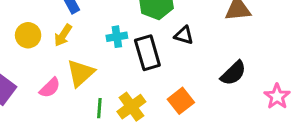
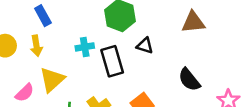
yellow arrow: (63, 35) -> (36, 46), turned -42
black semicircle: (233, 73) -> (189, 80), turned 95

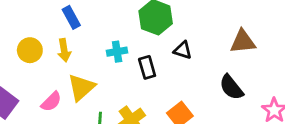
brown triangle: (193, 22) -> (243, 42), moved
black rectangle: (112, 61) -> (147, 67), size x0.7

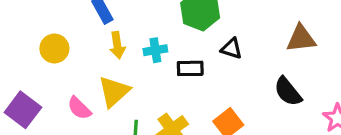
yellow arrow: (64, 50) -> (117, 45), moved
black rectangle: (147, 67) -> (190, 68), turned -75
pink semicircle: (51, 102) -> (79, 108), turned 90

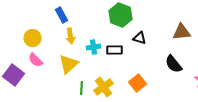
cyan cross: (155, 50) -> (94, 47), moved
pink semicircle: (79, 108) -> (36, 60), moved

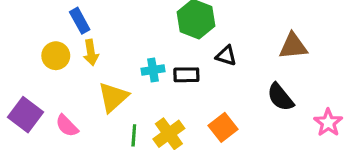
blue rectangle: (62, 15) -> (80, 21), moved
yellow arrow: (70, 36) -> (91, 53), moved
pink semicircle: (36, 60) -> (67, 126), moved

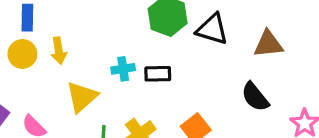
blue rectangle: (80, 21) -> (27, 18), moved, turned 30
black triangle: (226, 56) -> (212, 29), moved, size x1.5

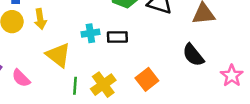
yellow triangle: (82, 97) -> (58, 55), turned -40

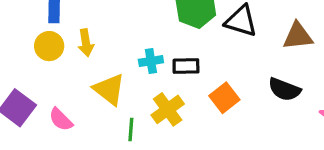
black semicircle: (193, 55) -> (284, 89), turned -30
orange square: (147, 79) -> (224, 98), moved
yellow cross: (103, 85) -> (168, 109), moved

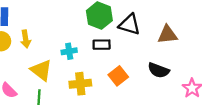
black rectangle: (186, 66) -> (102, 45), moved
yellow cross: (168, 109) -> (80, 84), turned 30
green line: (131, 129) -> (39, 97), moved

